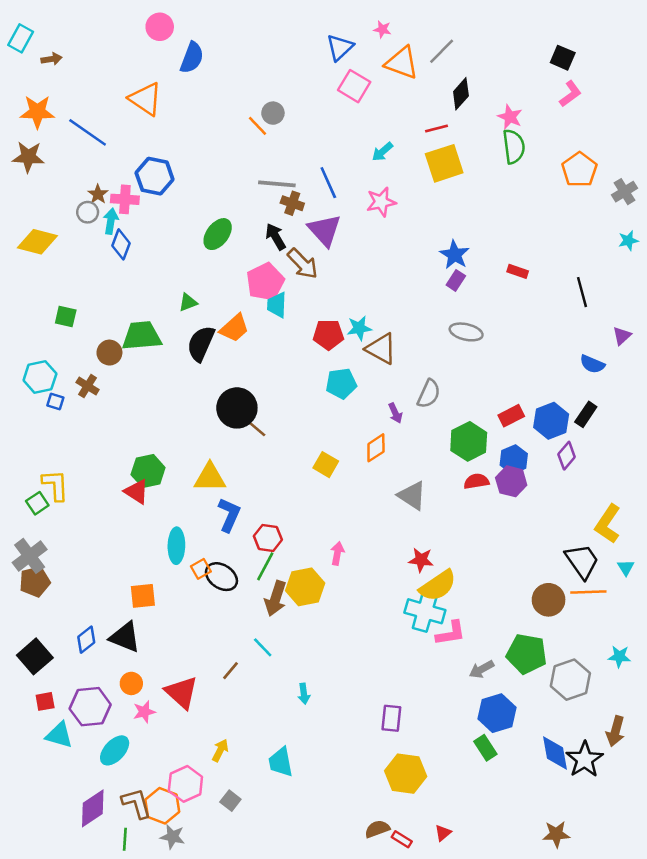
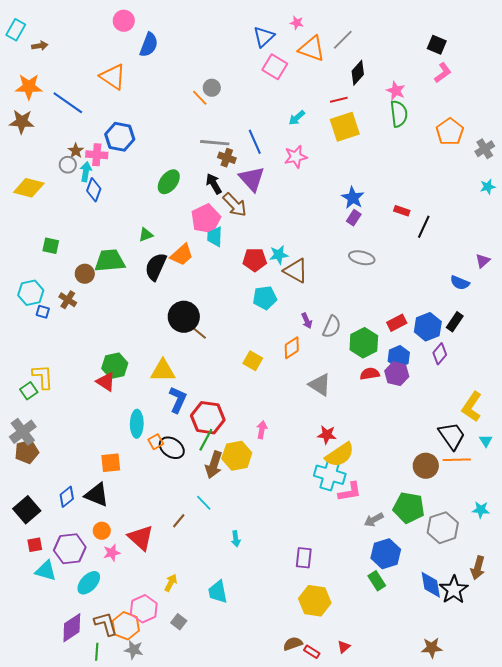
black line: (582, 292) -> (424, 227), moved, turned 40
gray semicircle: (429, 394) -> (332, 327), moved
red hexagon: (268, 538) -> (208, 418), size x1.5

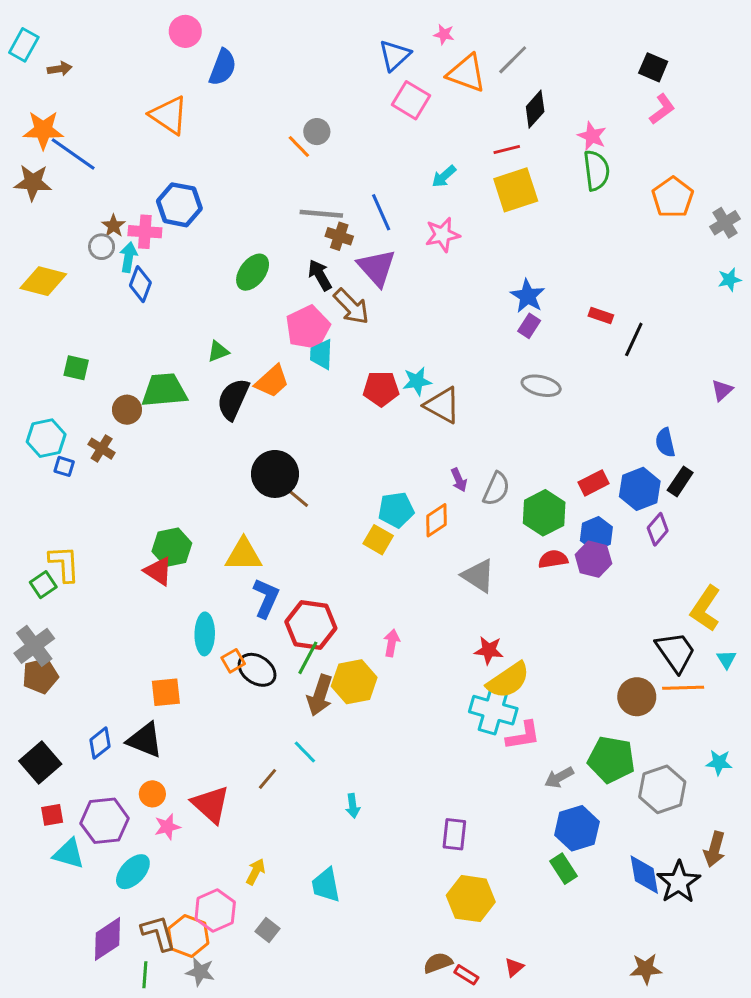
blue line: (68, 103) -> (73, 154), moved
blue semicircle: (460, 283) -> (665, 443), moved, turned 54
cyan pentagon: (265, 298) -> (396, 510), moved

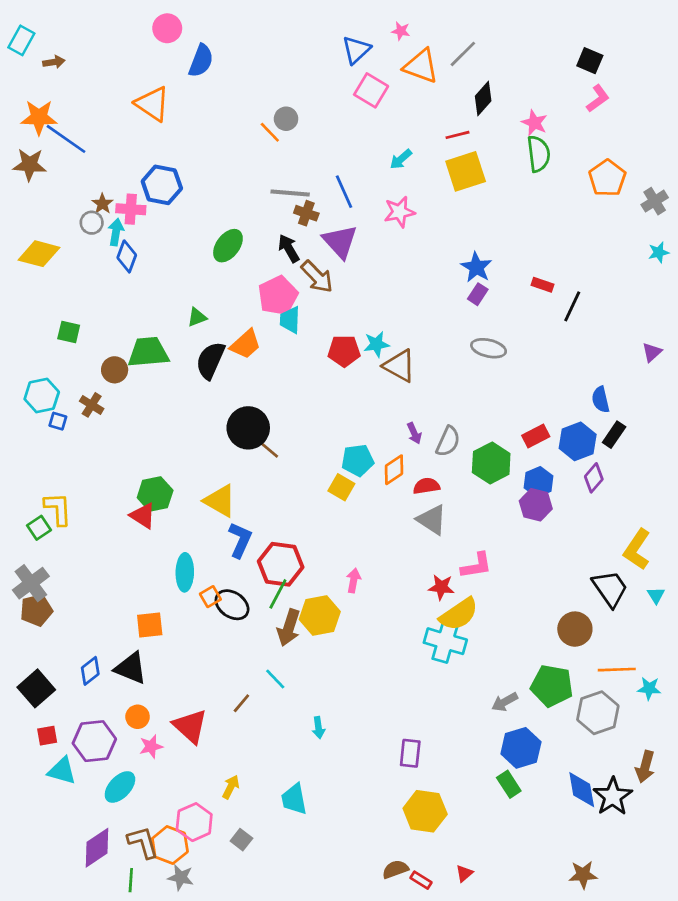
yellow triangle: (244, 555) -> (220, 501), turned 30
red semicircle: (553, 559) -> (426, 486), moved
orange line: (683, 688) -> (617, 670), moved
pink L-shape: (523, 736) -> (476, 566), moved

